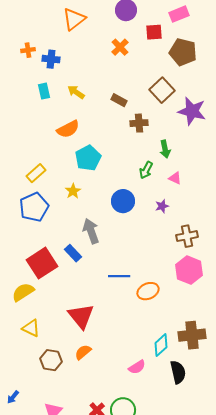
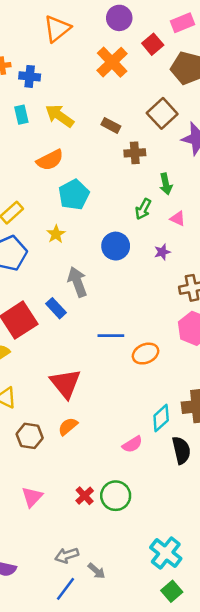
red square: (154, 32) -> (153, 44), turned -36
orange cross: (120, 47) -> (112, 62), size x1.5
yellow arrow: (76, 92) -> (60, 116), size x1.4

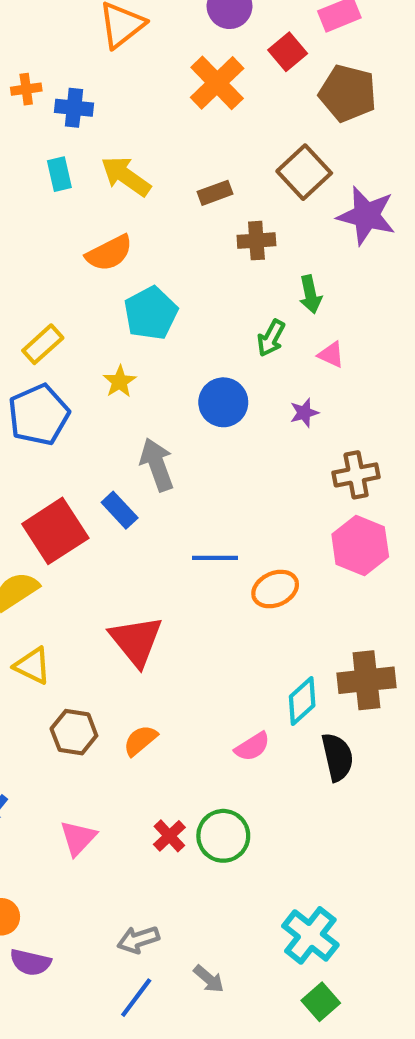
brown rectangle: (111, 125) -> (215, 193), turned -48
orange semicircle: (68, 426) -> (140, 740), moved
gray arrow: (97, 571) -> (209, 979), moved

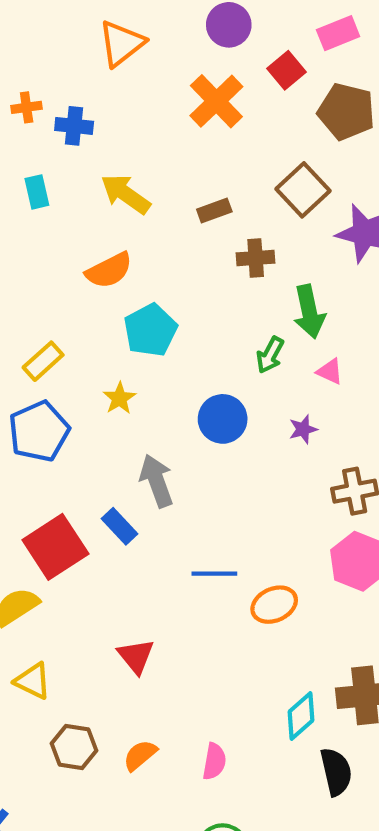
cyan rectangle: (59, 174) -> (37, 192), moved
green arrow: (310, 294) -> (309, 312), size x1.4
red triangle: (136, 641) -> (136, 656), size x0.7
pink semicircle: (252, 747) -> (214, 761), moved, turned -48

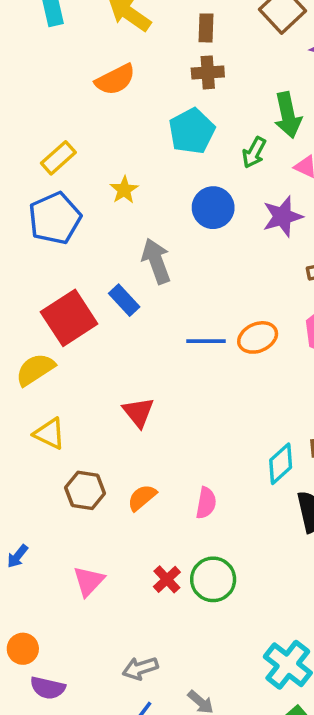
brown rectangle: (214, 211) -> (206, 28), turned -68
brown cross: (256, 258) -> (208, 72), moved
cyan pentagon: (150, 330) -> (192, 131), moved
purple star: (303, 429) -> (282, 217), size x1.6
orange ellipse: (274, 605) -> (258, 337), moved

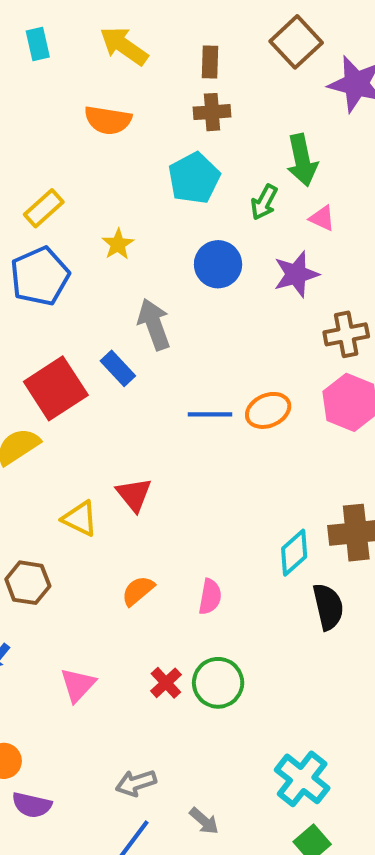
orange semicircle: (115, 80) -> (108, 120), turned 36
yellow triangle: (49, 434) -> (80, 519), moved
brown hexagon: (85, 490) -> (28, 583), moved

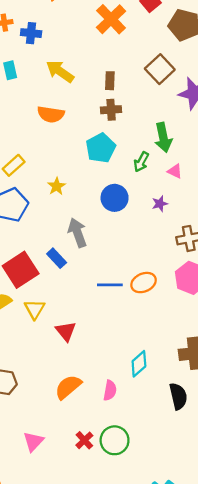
purple star: (296, 274) -> (160, 204), size x0.6
yellow triangle: (80, 519) -> (34, 309), moved, turned 35
cyan diamond: (294, 553) -> (139, 364), moved
orange semicircle: (138, 591) -> (68, 387), size x1.4

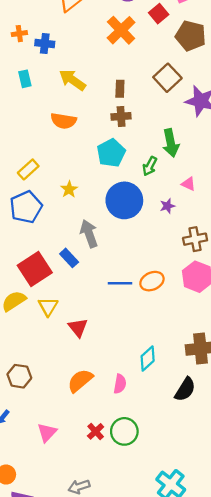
pink triangle: (175, 171) -> (188, 184), moved
blue circle: (115, 198) -> (124, 200), size x1.4
black semicircle: (178, 396) -> (185, 389), turned 45

